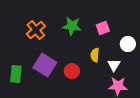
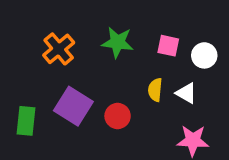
pink square: (103, 28) -> (168, 46), turned 32
white circle: (128, 44) -> (204, 55), moved
white triangle: (114, 65) -> (186, 93), moved, turned -32

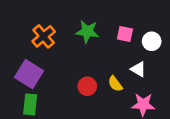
yellow semicircle: (155, 90) -> (115, 84), moved, turned -42
purple square: (73, 106) -> (29, 74), moved
green rectangle: (26, 121) -> (30, 104), moved

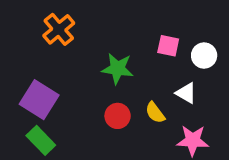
green star: (87, 32) -> (118, 69), moved
orange cross: (44, 36) -> (59, 29), moved
green rectangle: (30, 104) -> (41, 140), turned -50

